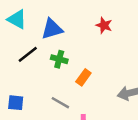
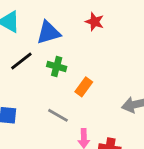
red star: (104, 25) -> (95, 22), moved

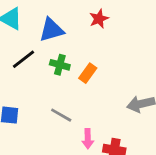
red star: (95, 22) -> (99, 19), turned 30
orange rectangle: (84, 87) -> (88, 73), moved

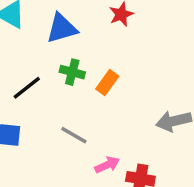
black line: (24, 59) -> (27, 88), moved
pink arrow: (88, 139) -> (107, 165), turned -114

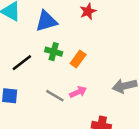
pink arrow: (107, 165) -> (78, 92), moved

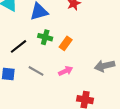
gray line: (55, 96) -> (36, 71), moved

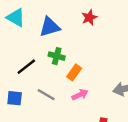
orange rectangle: (66, 43) -> (74, 72), moved

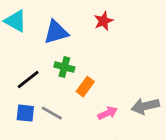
pink arrow: (80, 95) -> (108, 113), moved
blue square: (15, 98) -> (25, 113), moved

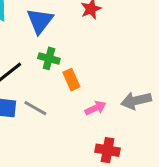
blue triangle: (56, 32) -> (40, 21), turned -36
orange rectangle: (85, 87) -> (71, 80), turned -60

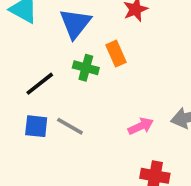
orange rectangle: (71, 80) -> (116, 54), moved

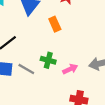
green cross: (86, 68) -> (48, 60), moved

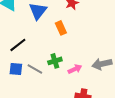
green cross: (48, 60) -> (55, 61), turned -32

